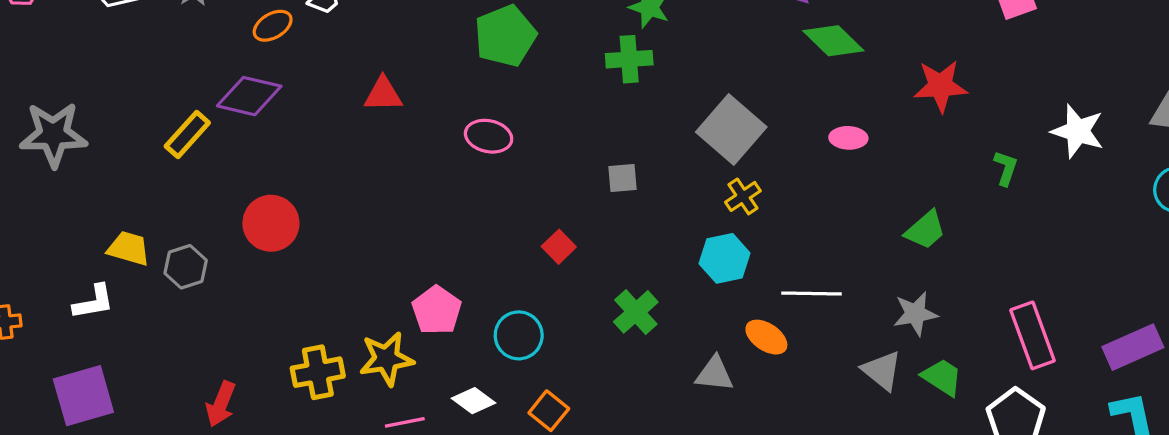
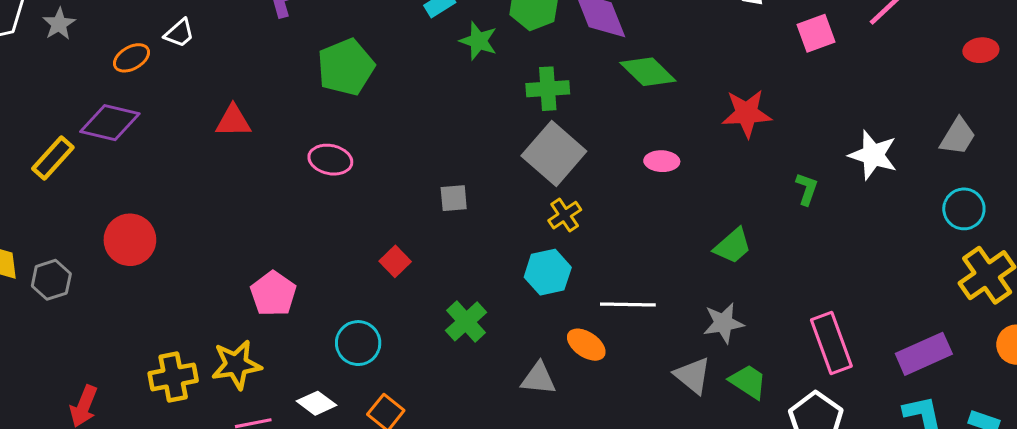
green cross: (629, 59) -> (548, 89), moved
pink pentagon: (437, 310) -> (273, 294), moved

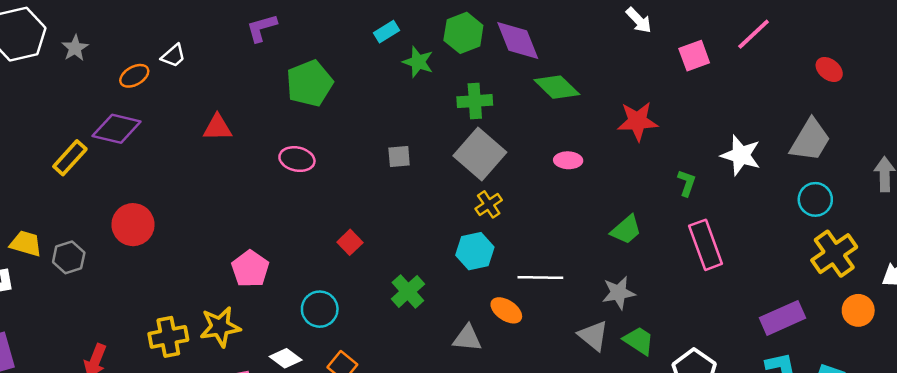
red ellipse: (981, 50) -> (829, 69), turned 44
gray trapezoid: (958, 136) -> (810, 140), size x1.4
gray square: (454, 198) -> (399, 157), moved
pink rectangle: (831, 343) -> (706, 245), moved

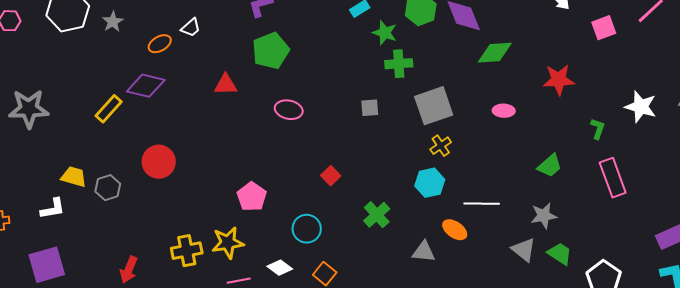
green pentagon: (310, 83) -> (271, 51), moved
green diamond: (557, 87) -> (495, 53), turned -48
green cross: (475, 101) -> (399, 64), moved
gray square: (480, 154) -> (434, 106), turned 30

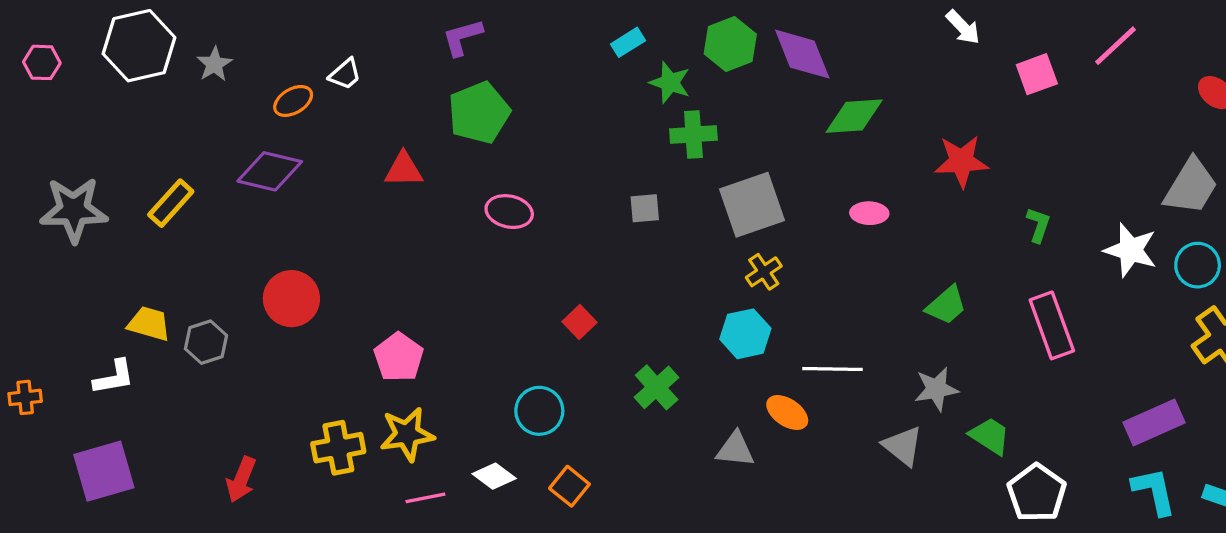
white star: (641, 107) -> (1131, 250), moved
yellow rectangle: (109, 109) -> (171, 203), moved
green L-shape: (598, 129) -> (1038, 225), moved
pink pentagon: (252, 197) -> (399, 357), moved
green trapezoid: (560, 254) -> (990, 436), moved

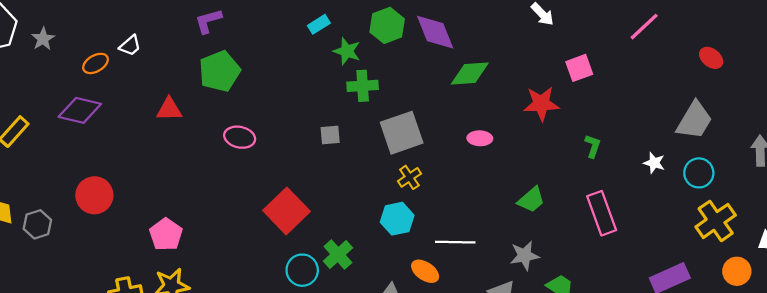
pink square: (1037, 74) -> (579, 68), moved
white star: (1131, 250) -> (654, 163), size x0.6
red square: (580, 322) -> (287, 211), size x2.0
cyan circle: (539, 411) -> (302, 270), moved

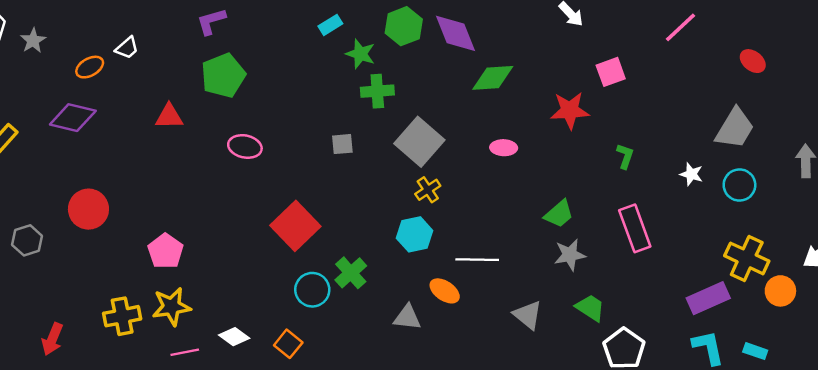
gray square: (402, 133) -> (419, 142), turned -30
yellow cross: (716, 221) -> (747, 258), moved, turned -30
gray star: (525, 256) -> (570, 255), moved

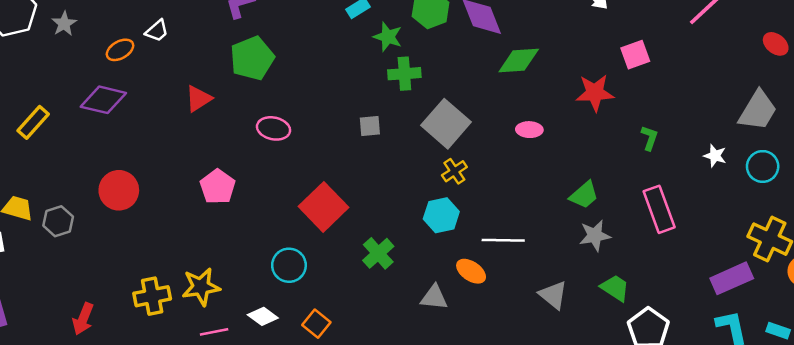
red triangle: (169, 116) -> (199, 99), turned -32
pink pentagon: (165, 251) -> (218, 187), moved
cyan circle: (312, 290) -> (289, 265), moved

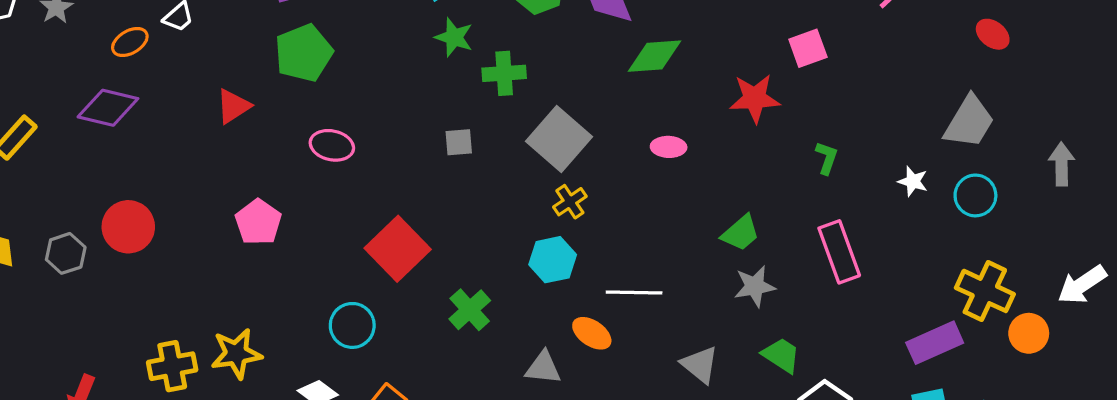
green star: (388, 37) -> (454, 37), moved
gray hexagon: (58, 221) -> (66, 253), moved

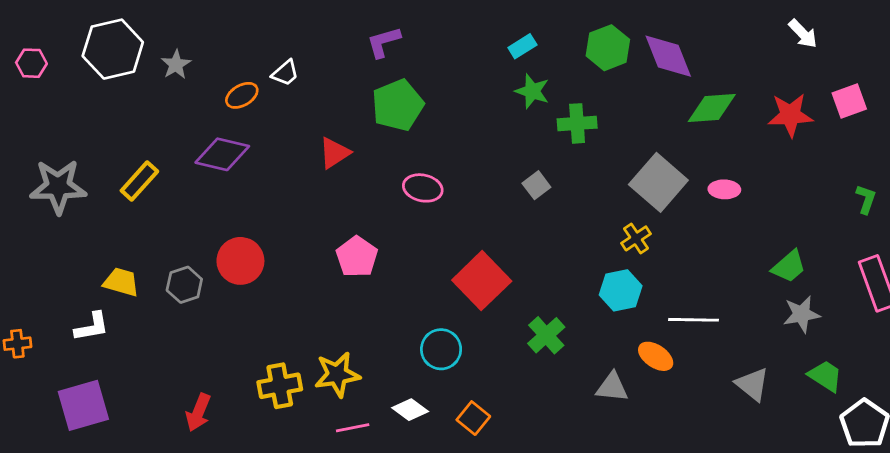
red star: (755, 98) -> (790, 115), moved
gray square: (559, 139) -> (658, 182), moved
gray square: (459, 142) -> (536, 185), turned -32

